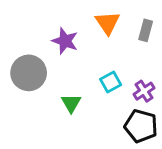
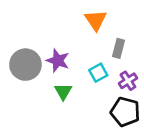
gray rectangle: (146, 30) -> (119, 48), moved
purple star: (65, 41) -> (58, 61), moved

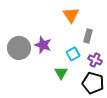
purple cross: (128, 81) -> (95, 60), turned -32
green triangle: (63, 92) -> (61, 73), moved

